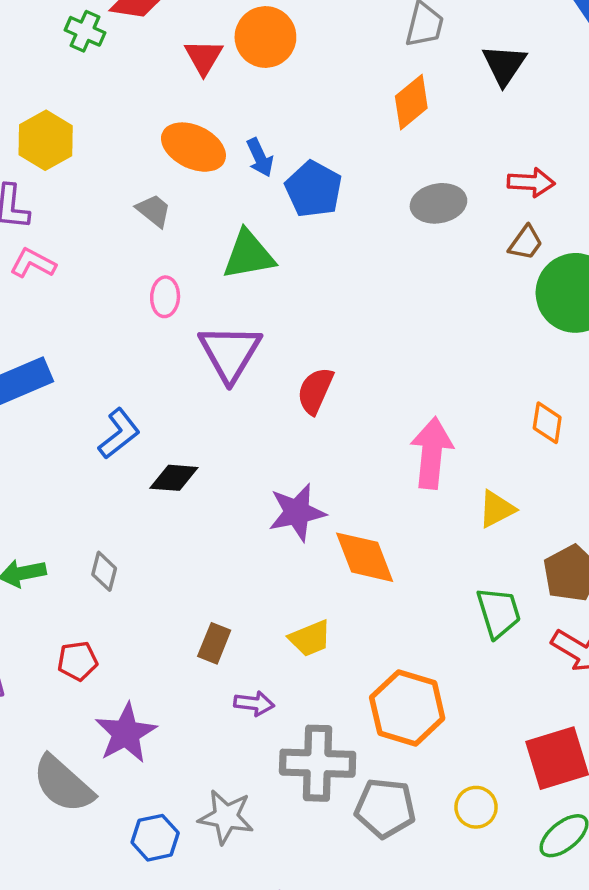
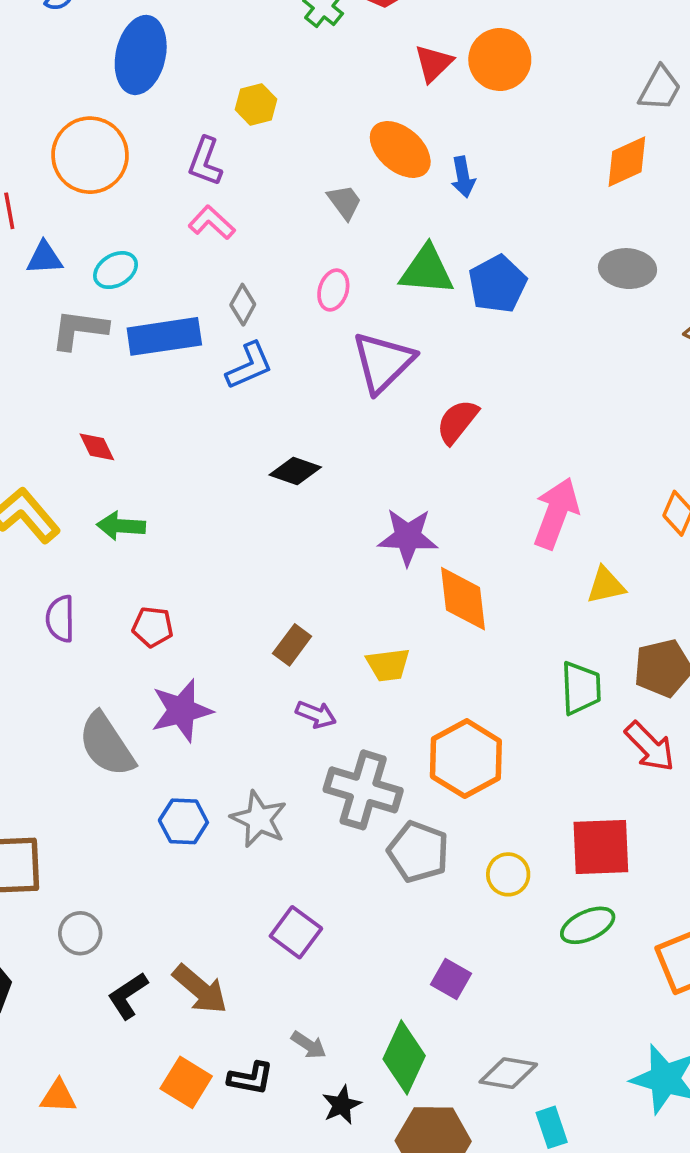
yellow hexagon: (46, 140) -> (256, 104), size x0.7
blue pentagon: (314, 189) -> (497, 284), moved
blue L-shape: (119, 434) -> (249, 366), moved
gray diamond: (104, 571) -> (243, 305), moved

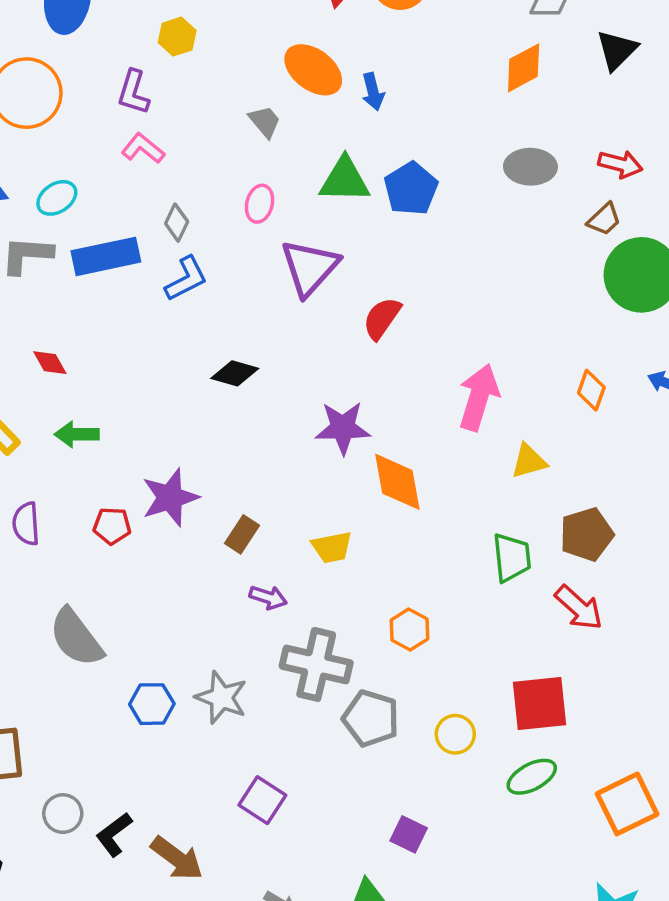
purple star: (182, 710) -> (170, 498), moved
orange hexagon: (466, 759) -> (409, 629), size x0.6
black L-shape: (128, 996) -> (114, 834), moved

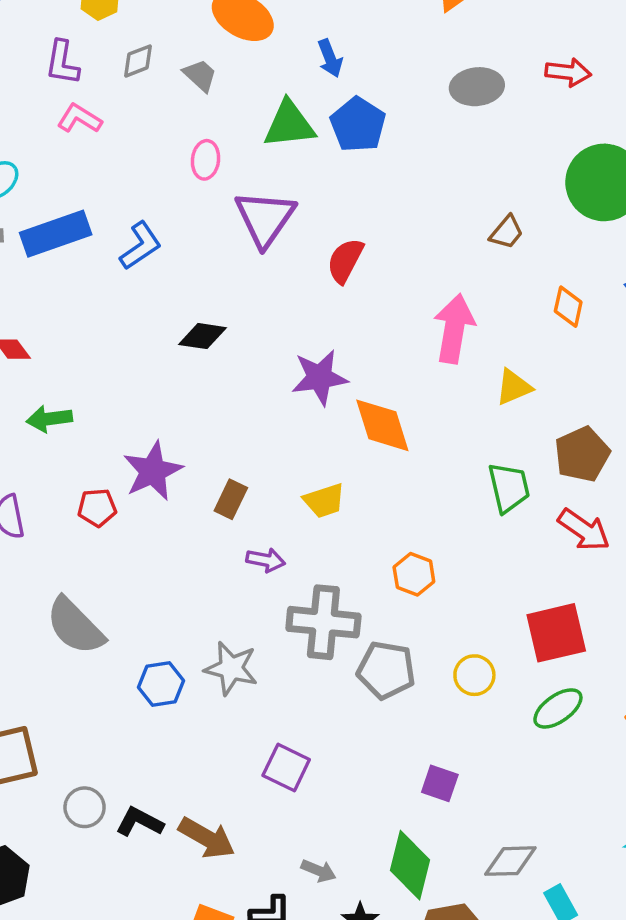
blue arrow: (373, 92) -> (330, 58), moved
brown trapezoid: (604, 219) -> (507, 232), moved
gray diamond: (177, 223) -> (138, 61), moved, turned 51
black L-shape: (114, 834) -> (139, 822), turned 72

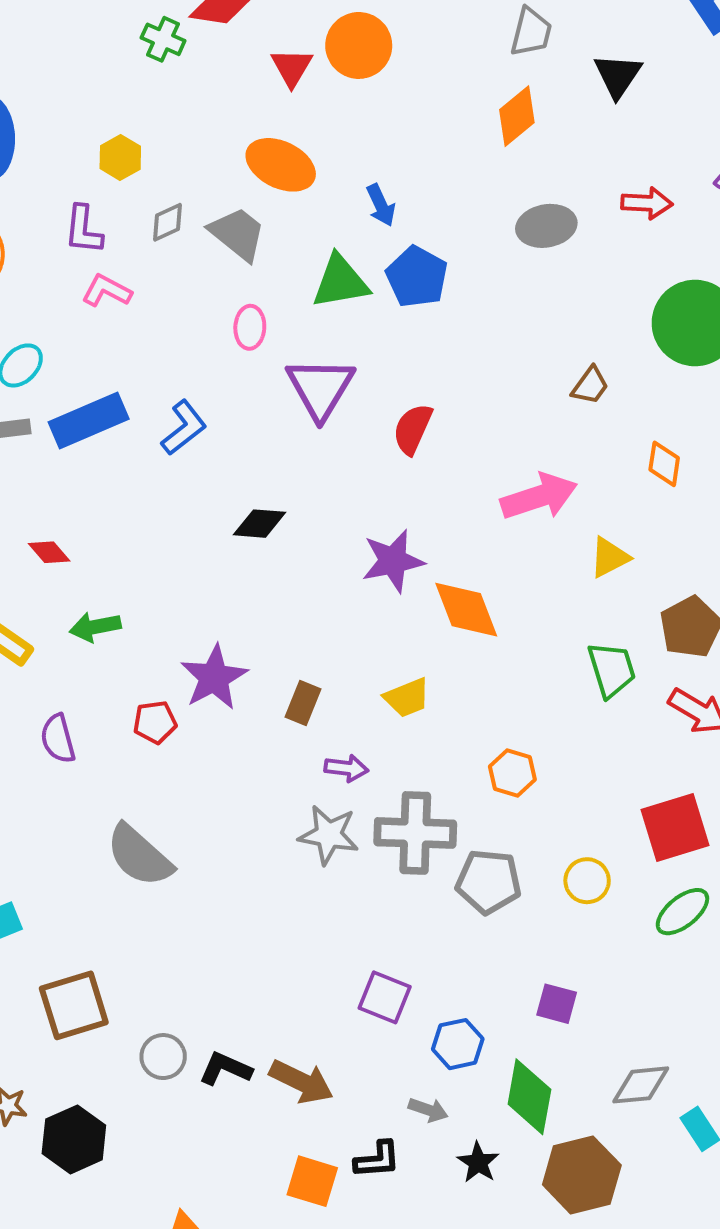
gray trapezoid: (200, 75) -> (238, 234), size x1.5
pink arrow: (454, 329) -> (539, 497), turned 66
gray star: (231, 668) -> (329, 835), moved
blue hexagon: (161, 684) -> (458, 1044), moved

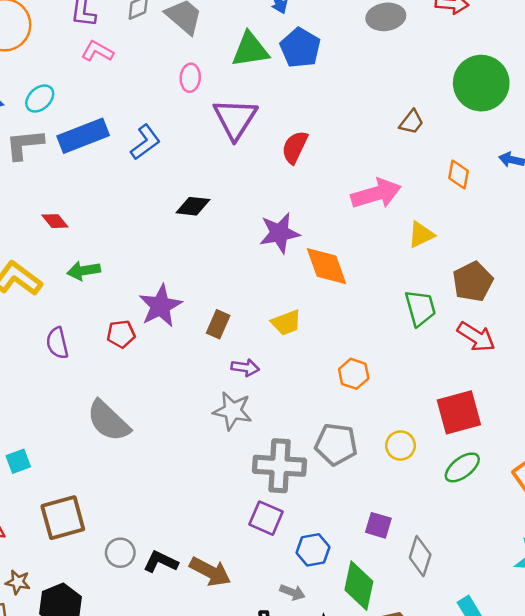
gray cross: (415, 833) -> (280, 466), moved
gray diamond: (641, 1085) -> (420, 556), moved, turned -69

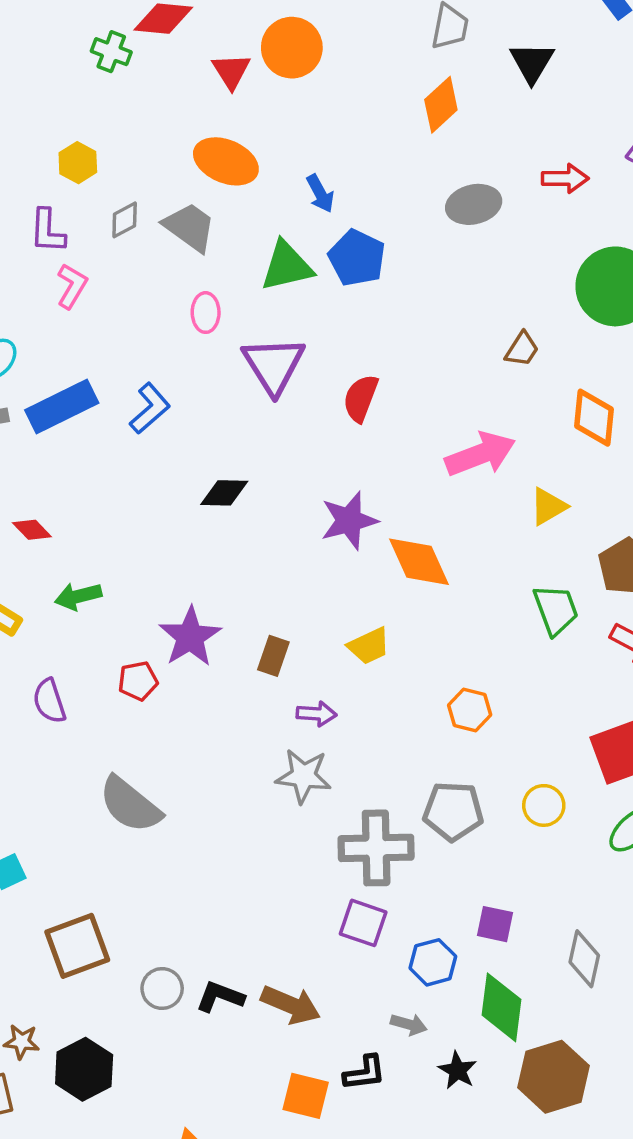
pink L-shape: (97, 51) -> (72, 286), turned 96
orange diamond: (458, 174) -> (594, 418), size x1.4
purple square: (378, 525) -> (495, 924), moved

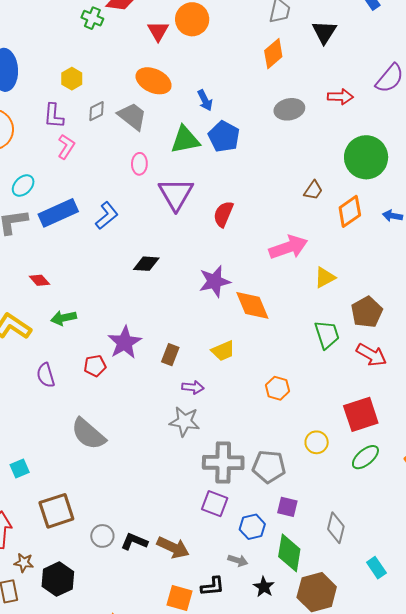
orange diamond: (594, 418) -> (350, 211), moved, turned 48
gray pentagon: (453, 811) -> (269, 467), moved

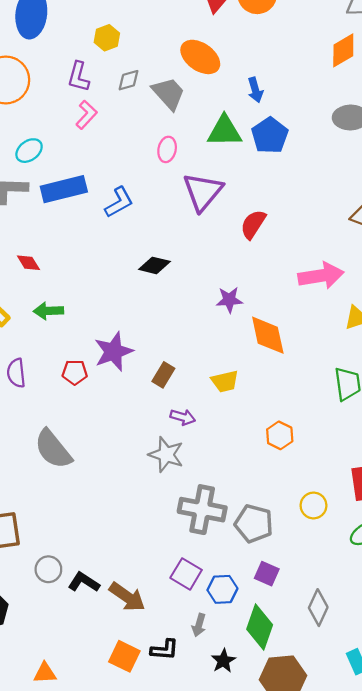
purple star: (215, 281) -> (229, 300), size x0.7
purple square: (215, 504) -> (186, 574), moved
gray arrow: (238, 560) -> (199, 625), turned 78

